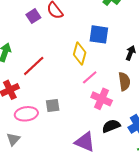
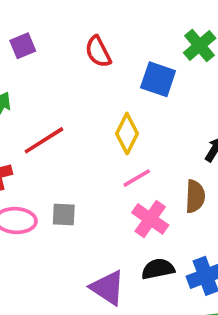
purple square: (33, 16) -> (23, 46), moved
blue square: (99, 34) -> (158, 79), moved

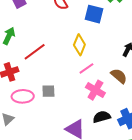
brown semicircle: (195, 196) -> (119, 76), turned -48

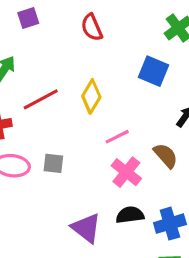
blue square: (94, 14) -> (153, 71), moved
yellow diamond: (79, 45) -> (91, 96), moved

